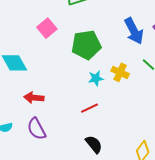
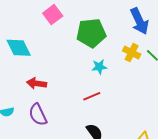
yellow cross: (120, 72) -> (132, 53), moved

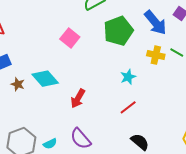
green pentagon: (91, 33) -> (118, 31), moved
red arrow: (37, 83) -> (78, 98), moved, turned -54

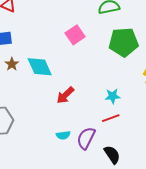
cyan star: (128, 77) -> (113, 96), moved
purple semicircle: (81, 139) -> (86, 138), moved, turned 50
cyan semicircle: (50, 144) -> (63, 135), moved

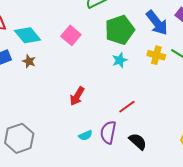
brown star: (12, 64) -> (29, 61), moved
cyan diamond: (40, 67) -> (27, 35), moved
cyan star: (113, 96) -> (120, 60), moved

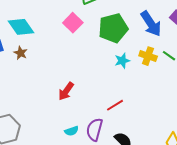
pink square: (71, 35) -> (73, 23), moved
cyan star: (120, 60) -> (122, 61), moved

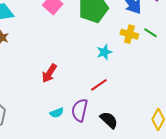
cyan star: (122, 61) -> (104, 52), moved

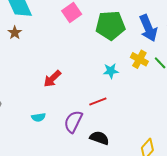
cyan semicircle: (57, 113) -> (38, 117), moved
black semicircle: (109, 120) -> (99, 138), turned -36

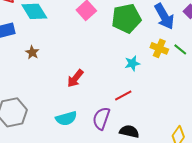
brown star: (15, 33) -> (32, 52), moved
cyan semicircle: (38, 117) -> (66, 118), size x1.5

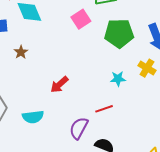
cyan semicircle: (66, 118) -> (33, 117), moved

